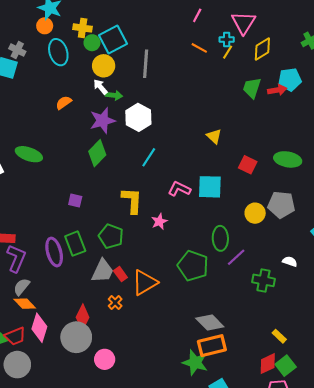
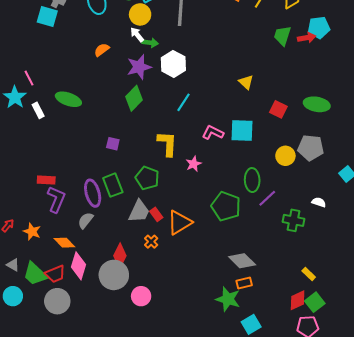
gray semicircle: (22, 287) -> (86, 220), moved
orange rectangle: (212, 346) -> (244, 283), size x0.6

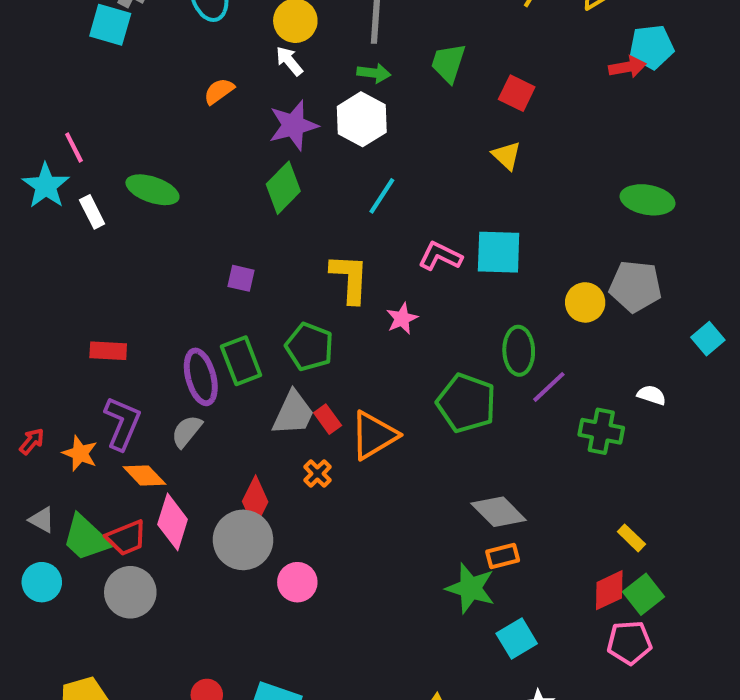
green trapezoid: (282, 36) -> (448, 63), moved
green arrow: (150, 43) -> (374, 73), moved
red square: (278, 109) -> (517, 93), moved
purple L-shape: (56, 199) -> (122, 423), moved

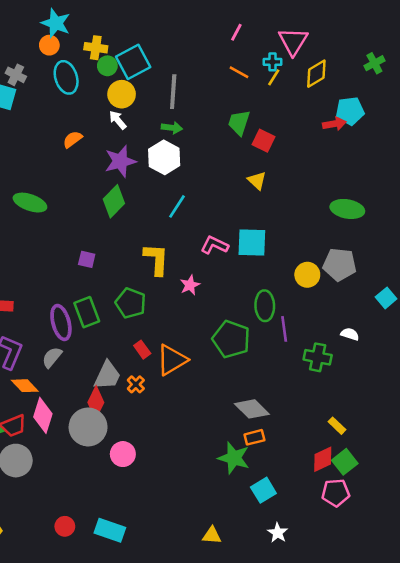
green trapezoid: (448, 63) -> (239, 123), moved
purple line: (549, 387) -> (284, 329), turned -55
gray trapezoid: (293, 413) -> (107, 375), moved

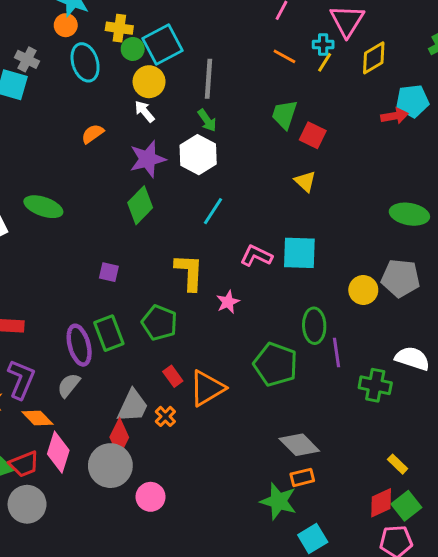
green arrow: (172, 128) -> (207, 120), turned 48
white semicircle: (350, 334) -> (412, 358), size x1.6

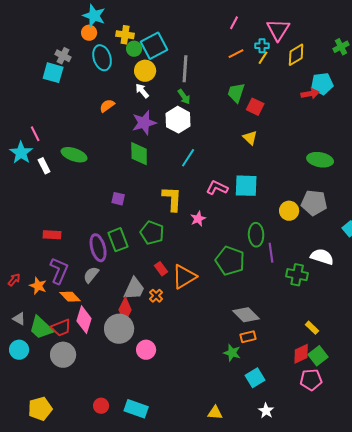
orange line: (284, 56) -> (236, 54), turned -56
green diamond: (140, 205) -> (139, 154), turned -45
green star: (278, 501) -> (232, 353), size x0.7

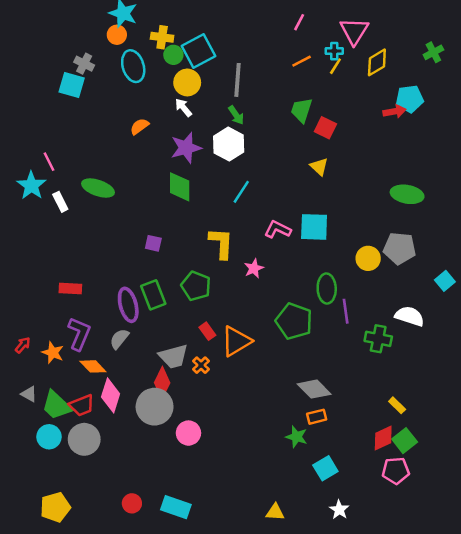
gray trapezoid: (134, 289) -> (173, 356), turned 50
cyan circle: (19, 350) -> (49, 437), moved

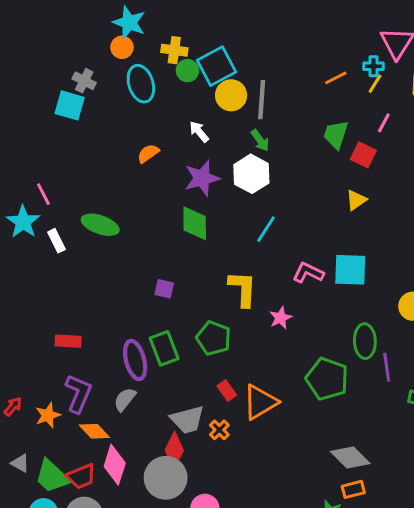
pink line: (299, 22) -> (384, 123), moved
yellow circle: (187, 82) -> (231, 95), moved
yellow triangle: (319, 167) -> (356, 200), turned 42
orange star: (53, 353) -> (48, 415), turned 30

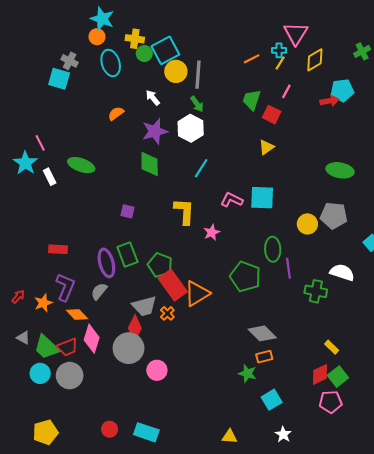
green pentagon: (214, 338) -> (160, 265), moved
red rectangle: (227, 391) -> (173, 285), size x2.0

